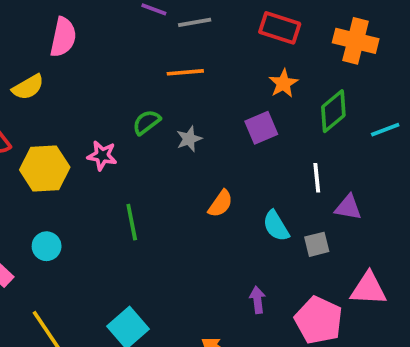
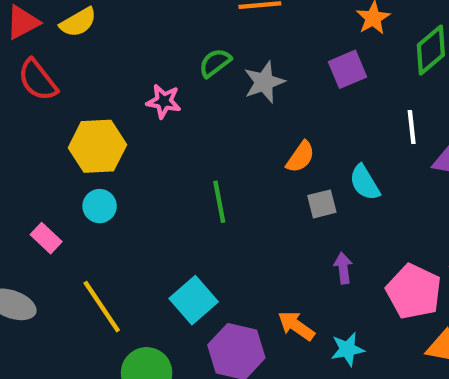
gray star: (189, 139) -> (264, 82), size x1.4
yellow hexagon: (45, 169) -> (97, 146), moved
green line: (132, 222) -> (219, 202), moved
gray square: (317, 244) -> (322, 204), moved

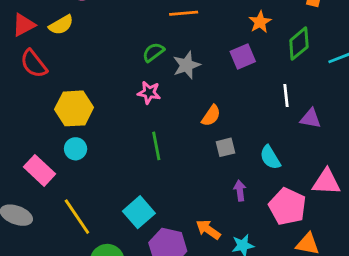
pink star: (164, 101) -> (149, 93), moved
cyan semicircle: (365, 183) -> (270, 157), moved
pink rectangle: (46, 238) -> (39, 170), size x1.5

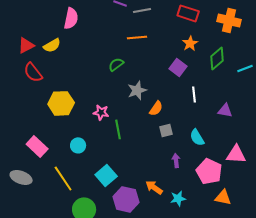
purple square: (243, 57) -> (178, 67), turned -30
gray star: (187, 65) -> (137, 90), moved
pink star: (149, 93) -> (101, 112), moved
white line: (286, 95) -> (194, 94), moved
cyan circle: (76, 149) -> (78, 145), moved

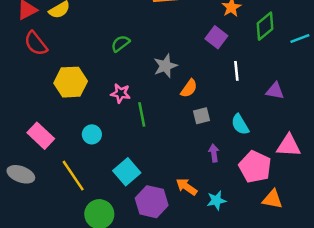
green semicircle: (116, 64) -> (120, 43), moved

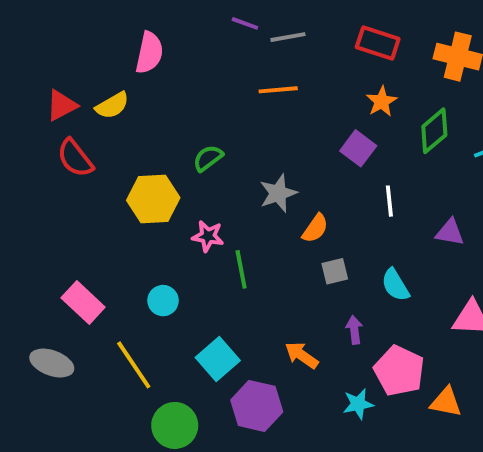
yellow hexagon: (71, 82) -> (153, 199), moved
pink pentagon: (255, 167) -> (399, 371), moved
orange arrow: (187, 187) -> (302, 355), moved

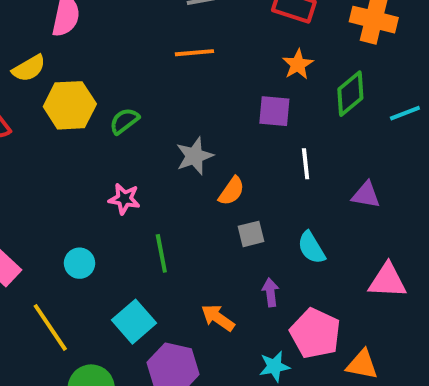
purple square: (358, 148) -> (274, 111), turned -32
yellow hexagon: (153, 199) -> (70, 105), moved
green line: (241, 269) -> (161, 253), moved

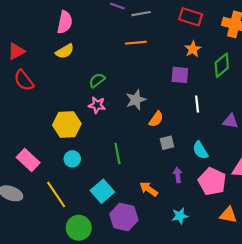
yellow semicircle: (29, 68) -> (65, 51), moved
yellow hexagon: (70, 105) -> (67, 124), moved
pink star: (124, 199) -> (97, 105), moved
pink pentagon: (315, 333) -> (212, 181), moved

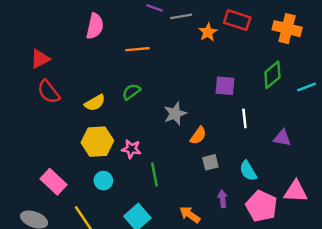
orange line: (136, 43) -> (137, 49), moved
orange star: (193, 49) -> (208, 32), moved
yellow semicircle: (65, 51) -> (95, 103), moved
pink star: (97, 105) -> (131, 149), moved

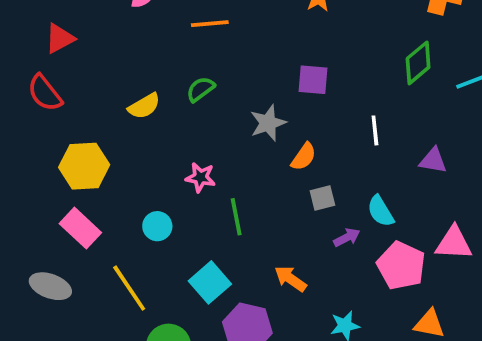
purple square: (225, 86) -> (313, 80), moved
red semicircle: (49, 92) -> (45, 93), moved
yellow hexagon: (97, 142) -> (84, 166), moved
purple arrow: (223, 199) -> (347, 237), moved, turned 70

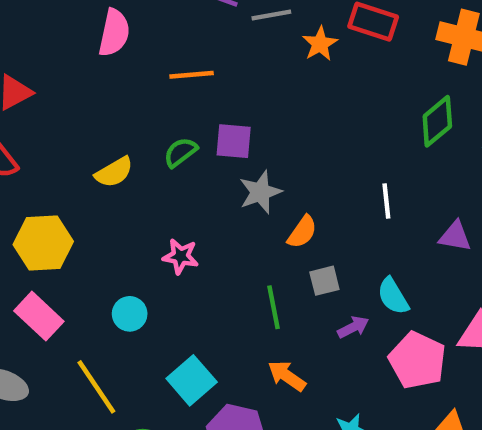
purple square: (313, 80) -> (234, 141), moved
green line: (236, 217) -> (273, 307), moved

